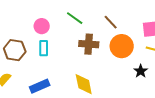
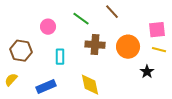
brown line: (111, 22) -> (112, 12), moved
cyan rectangle: (44, 48) -> (60, 57), moved

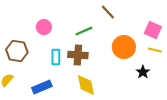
green line: (81, 19) -> (84, 31), moved, turned -60
pink square: (157, 30) -> (153, 30), turned 30
brown cross: (95, 45) -> (78, 55), moved

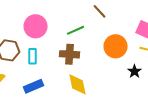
pink circle: (44, 27) -> (36, 26), size x1.5
cyan rectangle: (56, 57) -> (32, 56), moved

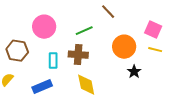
cyan rectangle: (32, 56) -> (53, 61), moved
black star: (134, 71) -> (134, 72), moved

